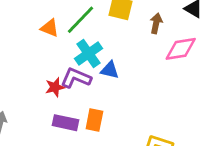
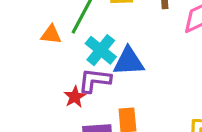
blue triangle: (110, 70) -> (129, 61), size x1.5

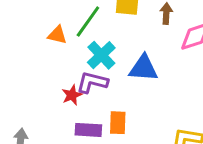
blue triangle: (129, 61) -> (143, 68), moved

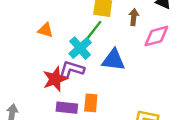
green line: (88, 22) -> (92, 33), moved
red star: (72, 95) -> (55, 79), size x1.5

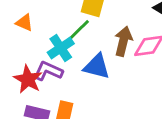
brown arrow: (134, 17) -> (123, 41), moved, size x1.5
red star: (55, 79) -> (28, 79), turned -30

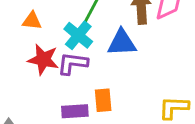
red star: (28, 79) -> (43, 59), moved

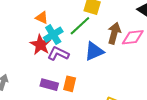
cyan cross: (78, 35) -> (53, 35), moved
blue triangle: (122, 43) -> (94, 51), turned -40

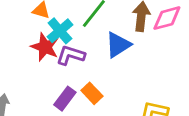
orange rectangle: (70, 84) -> (92, 93), turned -49
purple rectangle: (49, 85) -> (65, 99), turned -60

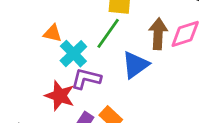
red star: (45, 47) -> (60, 96), moved

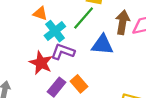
blue triangle: (135, 65) -> (102, 45), turned 35

